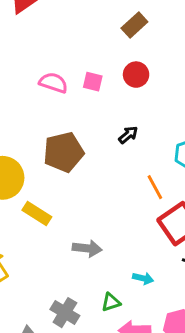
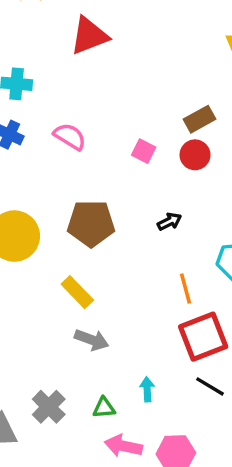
brown rectangle: (134, 25) -> (199, 119), moved
pink semicircle: (53, 83) -> (70, 136), moved
yellow rectangle: (37, 214) -> (77, 292), moved
cyan arrow: (143, 278) -> (147, 389), turned -120

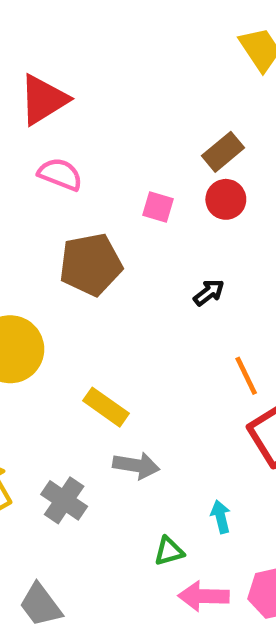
red triangle: (89, 36) -> (43, 100), moved
pink semicircle: (70, 136) -> (60, 174), moved
brown pentagon: (91, 223) -> (91, 264), moved
gray cross: (49, 407) -> (64, 500), moved

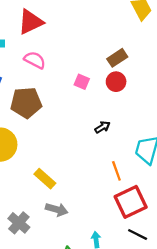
brown pentagon: (91, 264) -> (26, 103), moved

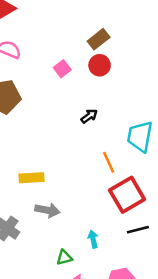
pink square: (82, 82) -> (62, 69), turned 35
yellow rectangle: (45, 179) -> (31, 178), turned -40
black line: (138, 235) -> (138, 230), turned -36

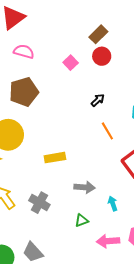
orange line: (109, 162) -> (107, 131), moved
gray arrow: (47, 210) -> (85, 187), moved
green triangle: (64, 258) -> (82, 220), moved

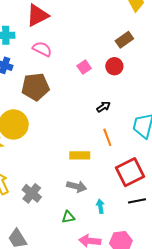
brown rectangle: (98, 34) -> (124, 40), moved
yellow rectangle: (55, 158) -> (80, 155), moved

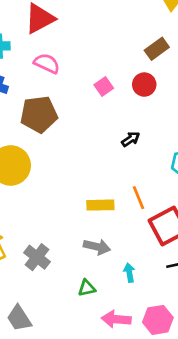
orange line: (107, 137) -> (138, 198), moved

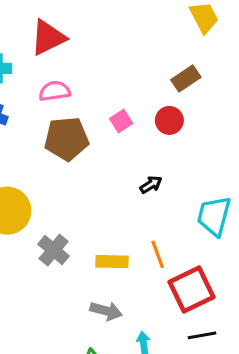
pink semicircle: (47, 63) -> (55, 91), turned -35
brown pentagon: (39, 114) -> (67, 139), moved
gray cross: (37, 257) -> (54, 250), moved

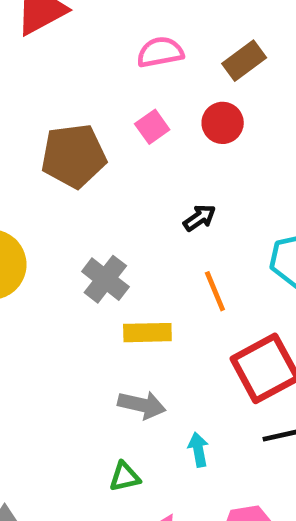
pink semicircle: (55, 91) -> (160, 52), moved
gray cross: (54, 250) -> (105, 279), moved
orange line: (158, 254) -> (215, 291), moved

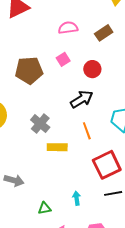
red circle: (223, 123) -> (92, 69), moved
black arrow: (200, 218) -> (82, 99), size x1.6
gray arrow: (142, 405) -> (14, 180), moved

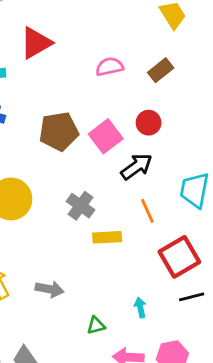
pink square: (63, 59) -> (106, 136), moved, size x1.6

